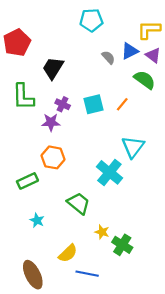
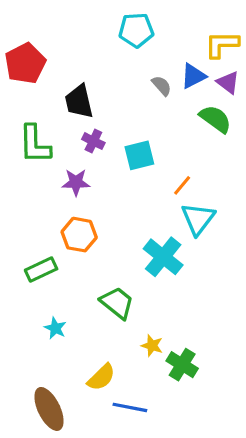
black trapezoid: (53, 68) -> (79, 101), turned -45
purple cross: (63, 104) -> (93, 141), moved
orange line: (122, 104) -> (182, 185), moved

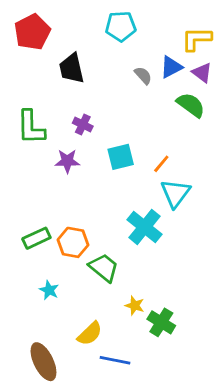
red pentagon: (25, 63) -> (32, 32), moved
black trapezoid: (79, 101) -> (72, 68), moved
cyan square: (139, 155) -> (121, 157), moved
orange hexagon: (79, 235) -> (73, 242), moved

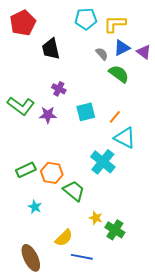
yellow L-shape: (196, 39) -> (115, 24), moved
green semicircle: (191, 105) -> (119, 74), moved
green L-shape: (31, 127) -> (21, 106), moved, turned -52
cyan triangle: (175, 193) -> (125, 138), turned -40

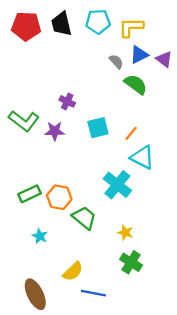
red pentagon: (23, 23) -> (26, 26), turned 30
black trapezoid: (51, 49) -> (61, 24), moved
yellow star: (96, 218) -> (125, 233), moved

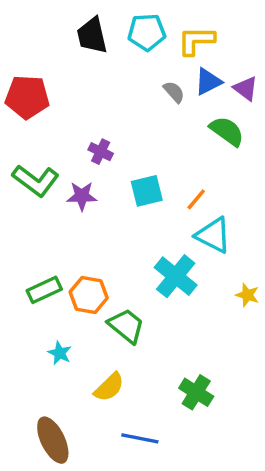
red pentagon: (26, 26) -> (27, 97), moved
green semicircle: (136, 84) -> (227, 131), moved
yellow star: (125, 233) -> (247, 295), moved
yellow semicircle: (73, 271) -> (109, 387), moved

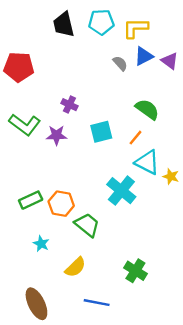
green semicircle: (227, 131) -> (147, 109), moved
yellow star: (247, 295) -> (171, 176), moved

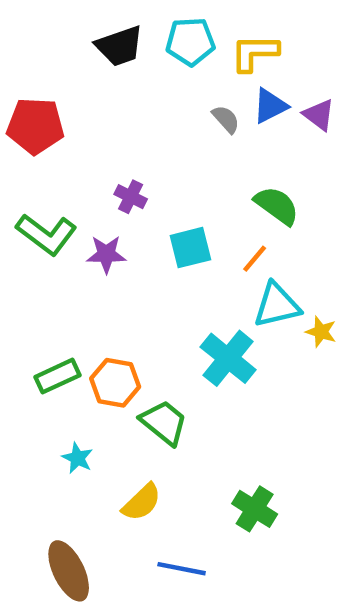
black trapezoid: (64, 24) -> (120, 46), turned -96
cyan triangle: (147, 162) -> (277, 305), turned -40

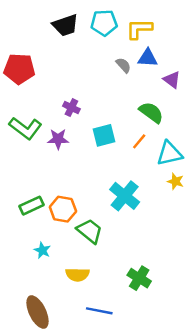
blue triangle: (270, 106) -> (148, 58), turned 30
purple triangle: (319, 115) -> (172, 80), moved
cyan triangle: (277, 305) -> (169, 154), moved
yellow semicircle: (142, 502) -> (77, 274), turned 45

